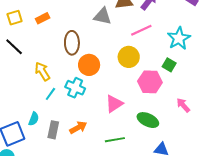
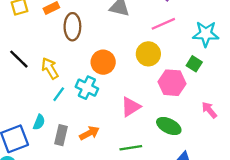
cyan star: (179, 38) -> (206, 34), turned 30
brown ellipse: (72, 43) -> (72, 27), moved
black line: (14, 47) -> (19, 59), moved

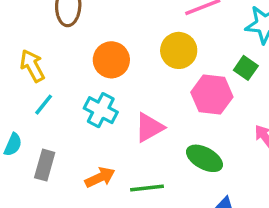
cyan cross: (87, 88) -> (101, 110), moved
orange arrow: (89, 133) -> (100, 177), moved

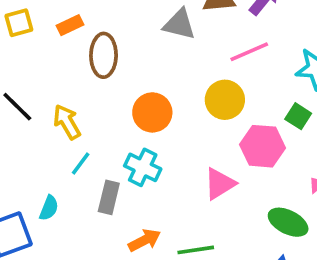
pink triangle: (149, 127) -> (220, 184), moved
green ellipse: (204, 158) -> (288, 222), moved
gray rectangle: (45, 165) -> (109, 197), moved

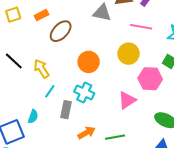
pink line: (249, 52) -> (141, 27), turned 35
brown ellipse: (104, 55) -> (61, 31), turned 45

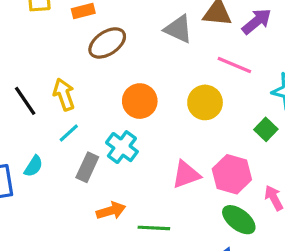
black line: (14, 61) -> (25, 101), moved
pink hexagon: (150, 79) -> (232, 174), moved

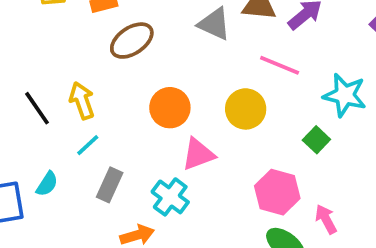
cyan cross: (122, 147) -> (170, 197), moved
pink triangle: (186, 175) -> (198, 154), moved

